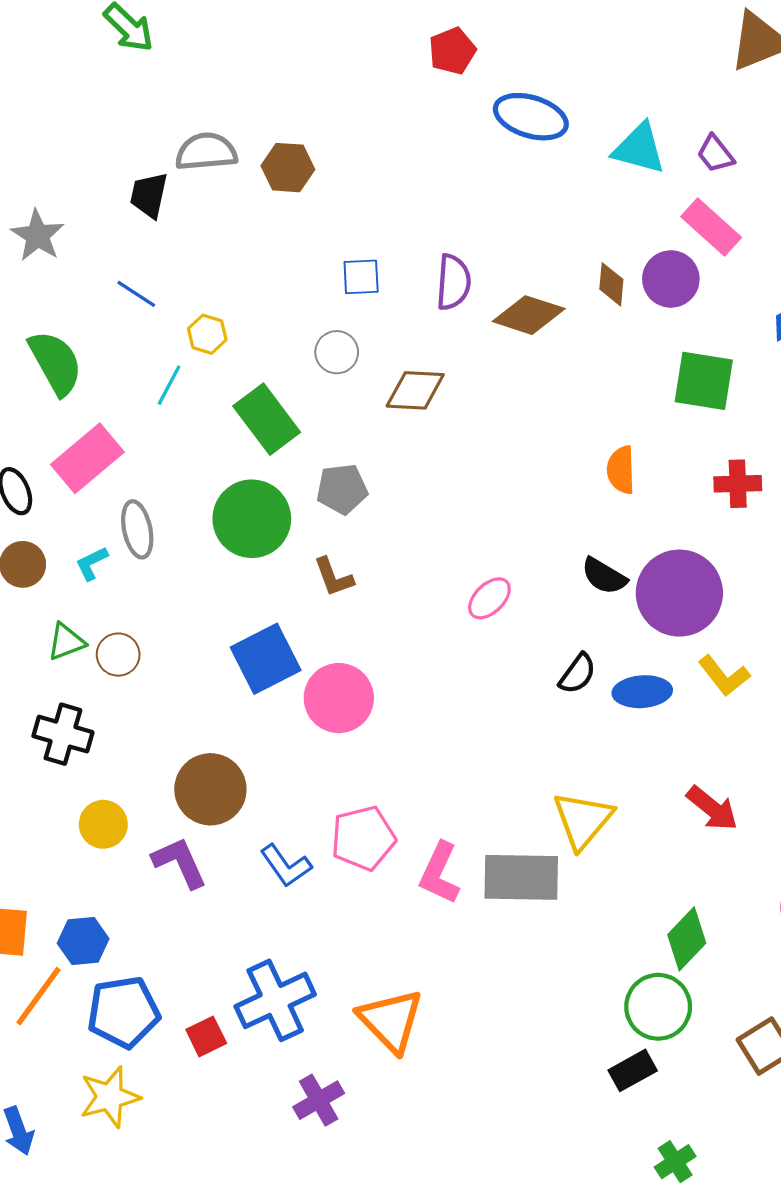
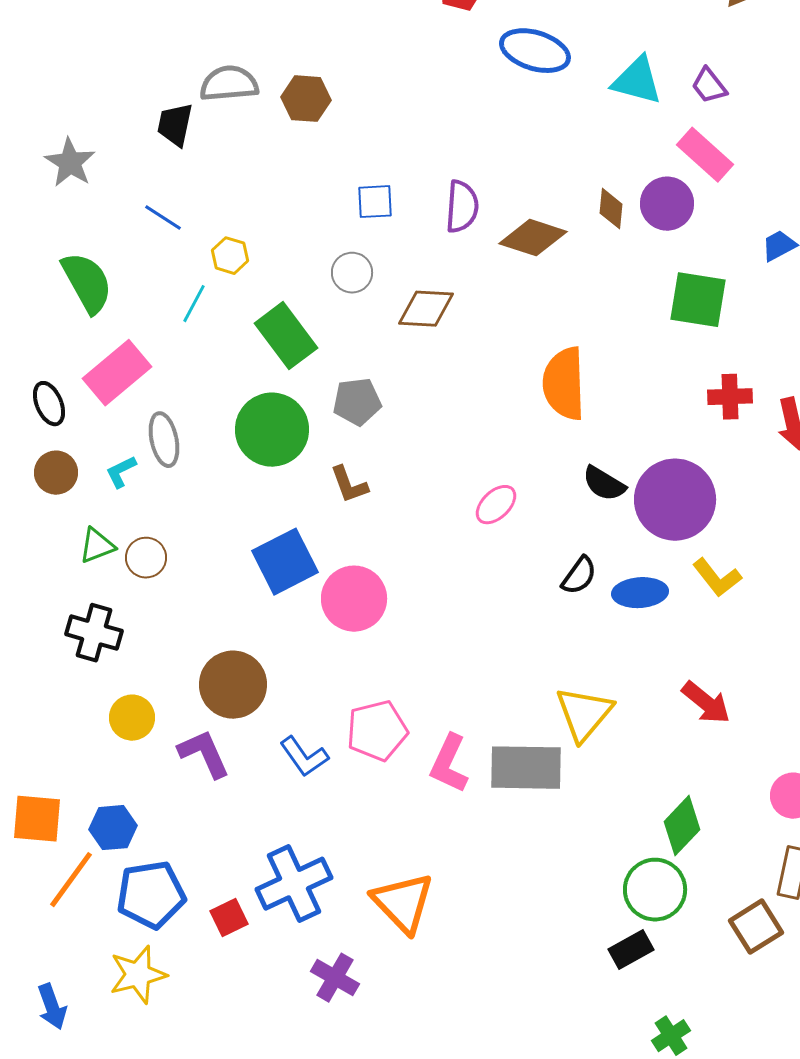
orange semicircle: (621, 470) -> (564, 384), moved, size x1.6
purple cross: (319, 1100) -> (335, 978), turned -30

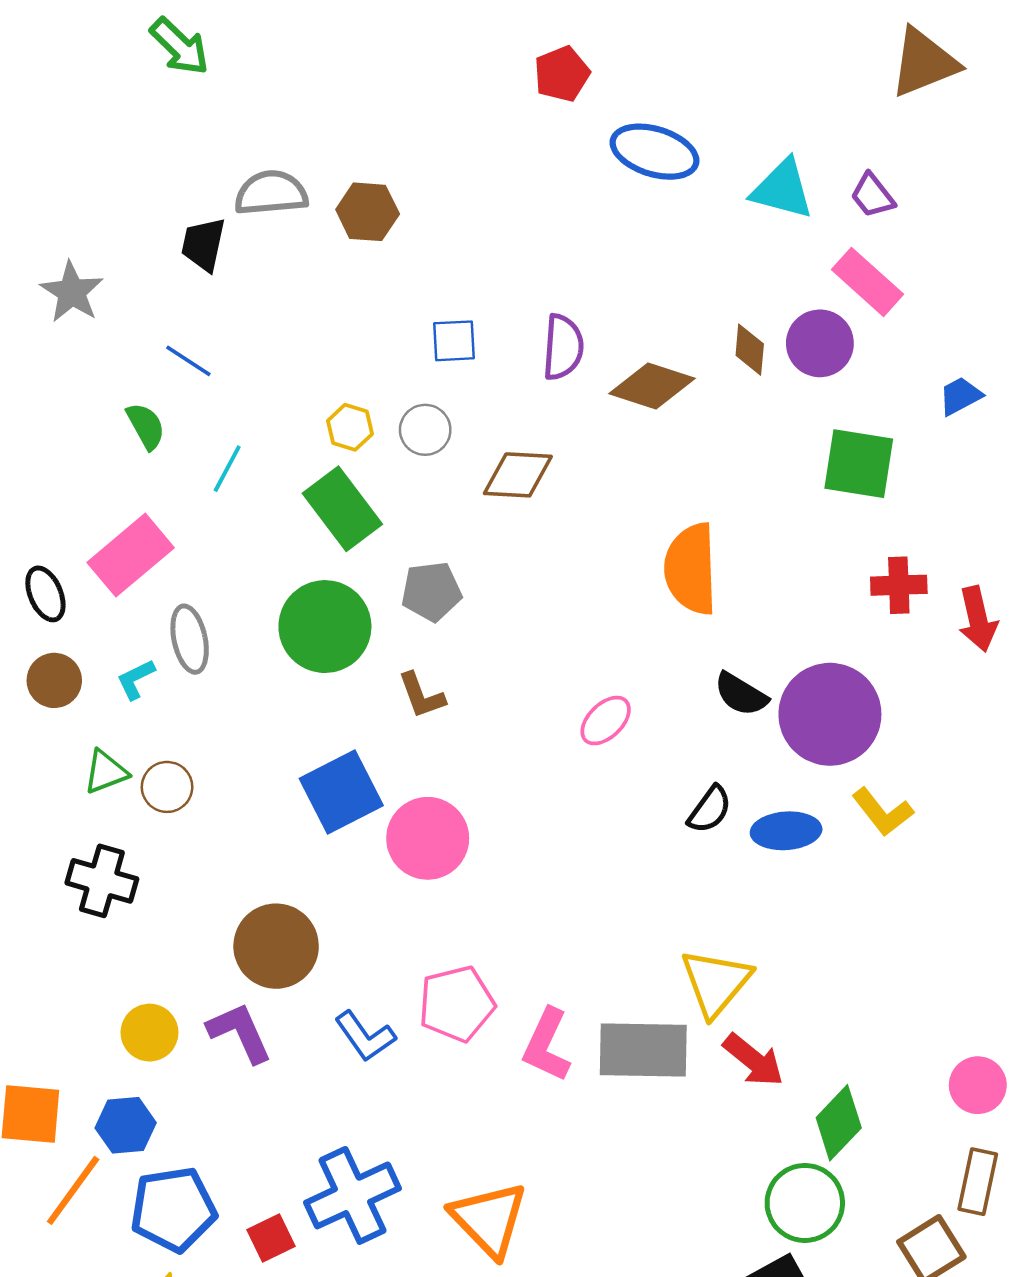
yellow hexagon: (230, 256) -> (350, 427), moved
green semicircle: (87, 283) -> (146, 426), moved, size x0.6
red arrow: (706, 703) -> (753, 1060), moved
yellow circle: (132, 718) -> (149, 1033), moved

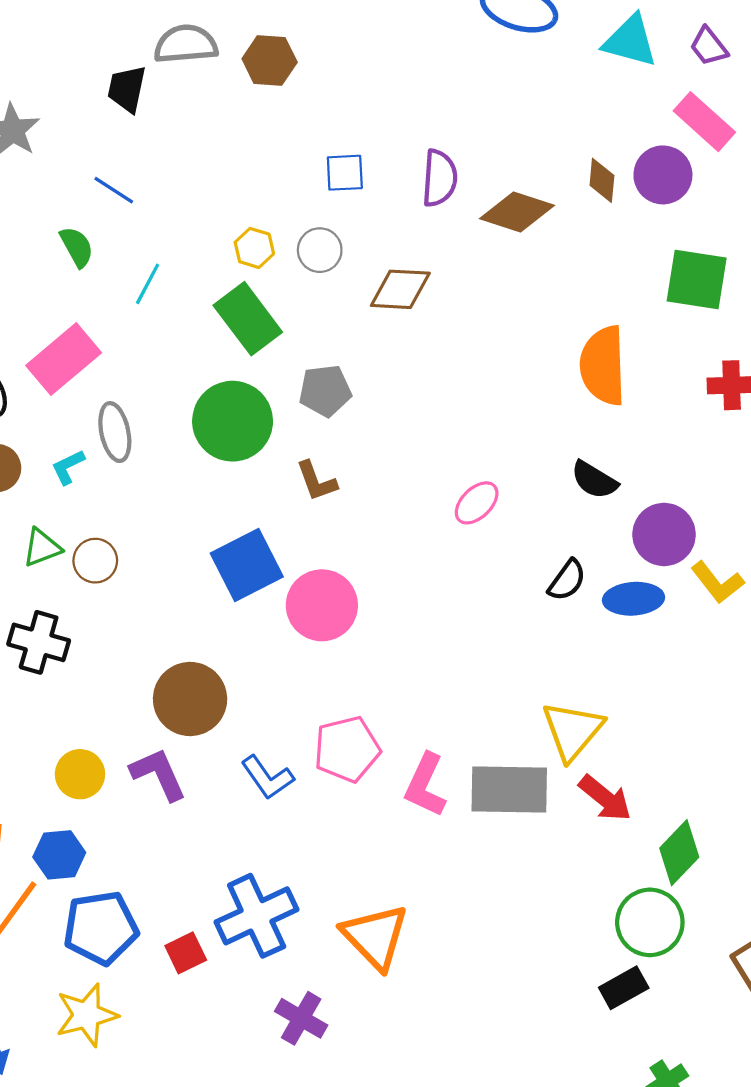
orange semicircle: (691, 569) -> (603, 366), moved
purple circle: (830, 714) -> (664, 534), moved, size x0.7

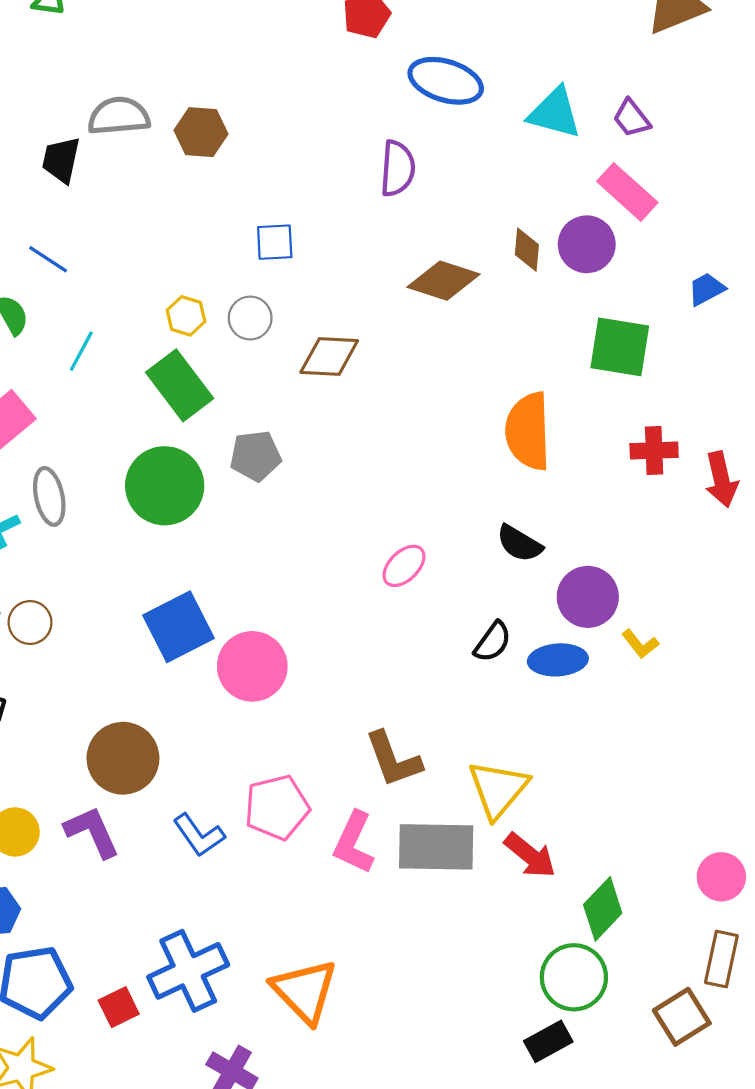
purple semicircle: (440, 178) -> (398, 168), moved
brown L-shape: (316, 481) -> (393, 759), moved, size x1.4
yellow L-shape: (717, 582) -> (640, 644), size x0.7

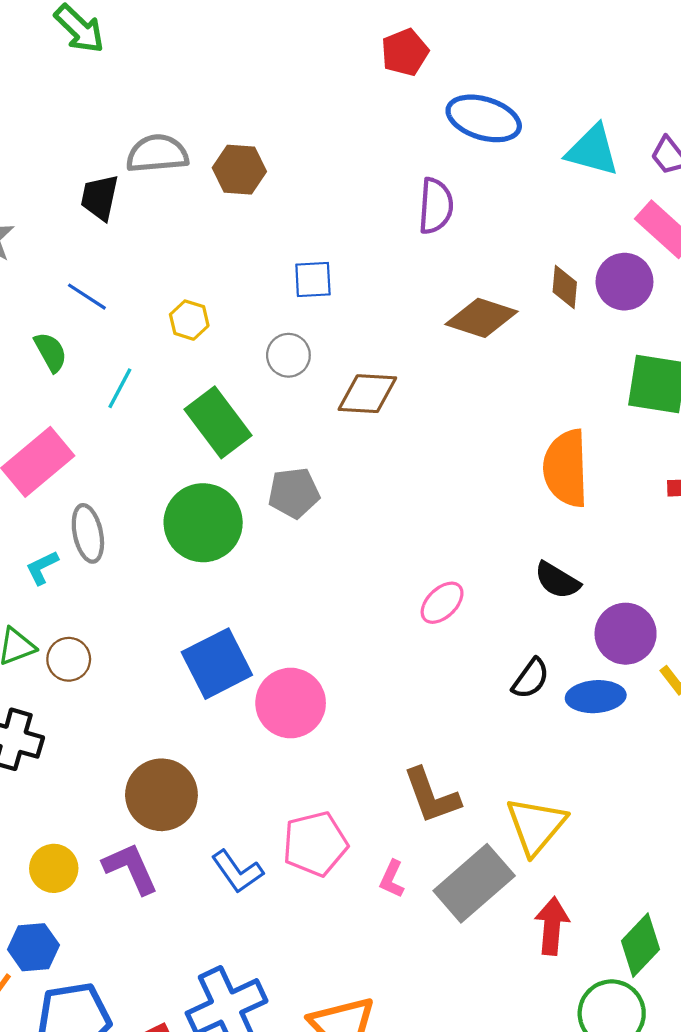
yellow hexagon: (186, 316) -> (189, 320), moved
pink L-shape: (354, 843) -> (392, 879), size x0.6
gray rectangle: (436, 847) -> (474, 883), turned -42
red arrow: (530, 855) -> (552, 926), moved, turned -124

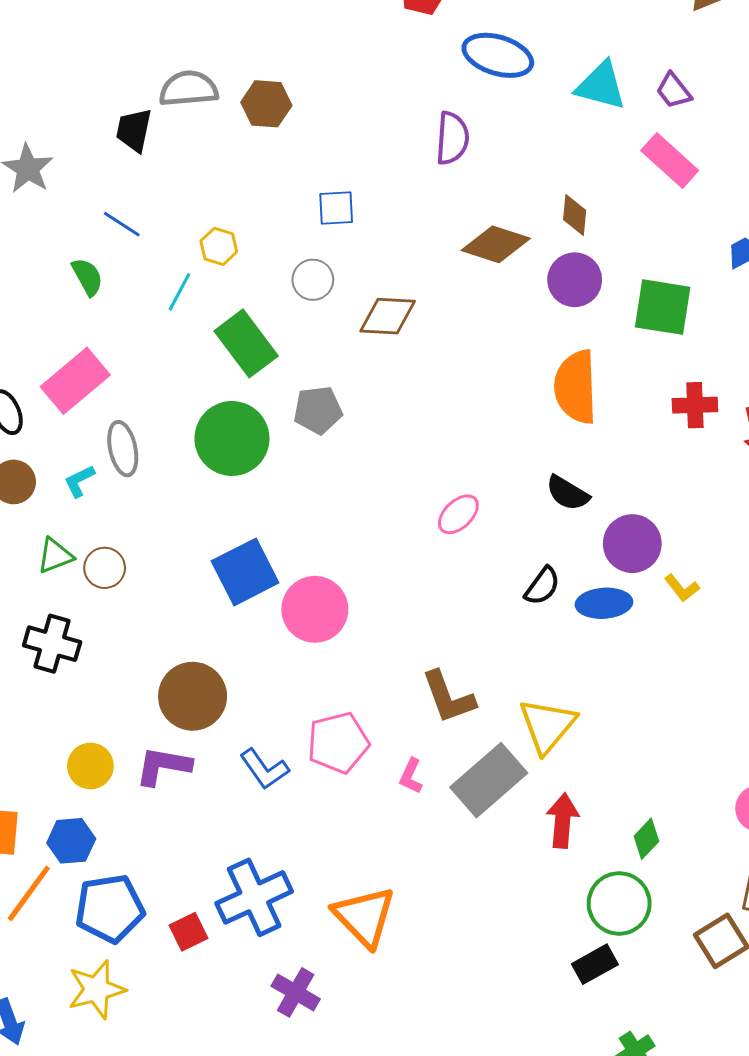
purple circle: (624, 282) -> (575, 280), moved
cyan line: (120, 388) -> (179, 292), moved
purple L-shape: (131, 868) -> (163, 766), turned -56
green diamond: (640, 945) -> (646, 839), size x0.7

